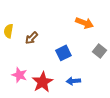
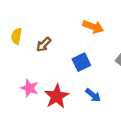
orange arrow: (84, 23) -> (93, 27), moved
blue arrow: (73, 81) -> (93, 95), turned -136

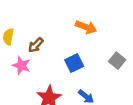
pink star: (29, 88) -> (21, 65), moved

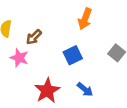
orange arrow: (86, 27) -> (85, 19), turned 90

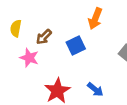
blue square: (73, 55) -> (76, 45), moved

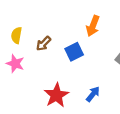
pink star: (29, 58) -> (15, 64), moved
blue arrow: (95, 90) -> (93, 94), turned -91

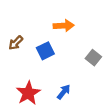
orange arrow: (93, 26) -> (64, 26), turned -114

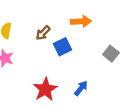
brown arrow: (16, 43) -> (43, 33), moved

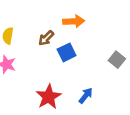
orange arrow: (81, 21) -> (74, 21), moved

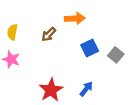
blue square: (67, 52) -> (90, 48), moved

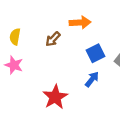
blue arrow: (86, 89) -> (92, 79), moved

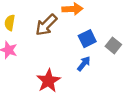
brown arrow: (53, 39) -> (46, 25), size x1.5

